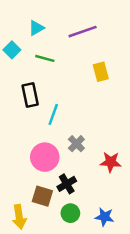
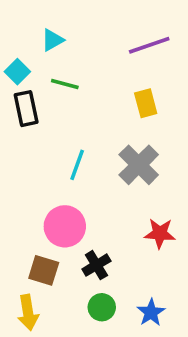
purple line: (83, 32) -> (149, 45), moved
black rectangle: (30, 95) -> (26, 109), moved
gray cross: (76, 144) -> (139, 165), moved, size x1.6
brown square: (42, 196) -> (44, 270), moved
blue star: (104, 217) -> (151, 313), turned 30

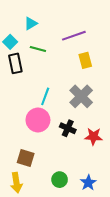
purple line: (149, 45) -> (74, 36), moved
pink circle: (65, 226) -> (38, 120), moved
black cross: (96, 265) -> (68, 128), moved, turned -35

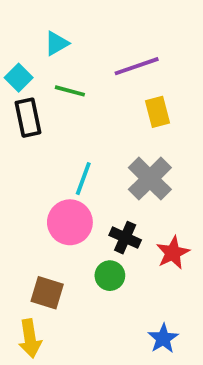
red star: (93, 136) -> (173, 253), turned -30
green circle: (60, 180) -> (110, 276), moved

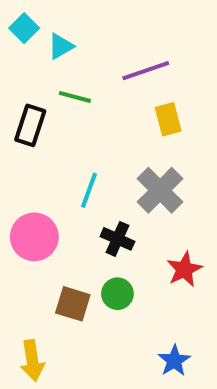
cyan square: (19, 78) -> (24, 28), moved
black rectangle: (28, 118) -> (30, 125), turned 30
pink circle: (70, 222) -> (34, 237), moved
black cross: (125, 238) -> (117, 239), moved
brown square: (47, 293) -> (73, 304), moved

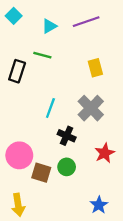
cyan triangle: (61, 46) -> (49, 26), moved
purple line: (146, 71) -> (86, 22), moved
pink circle: (34, 237) -> (19, 155), moved

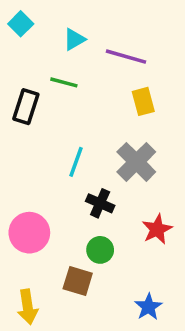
purple line: (86, 22) -> (126, 57), moved, turned 35
brown square: (41, 173) -> (78, 281), moved

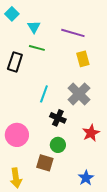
cyan triangle: (74, 39) -> (34, 27), moved, turned -32

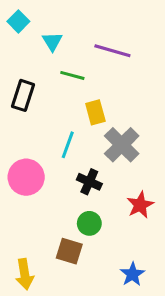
green line: (37, 48) -> (72, 75), moved
yellow rectangle: (83, 59) -> (95, 112), moved
pink circle: (17, 135) -> (26, 177), moved

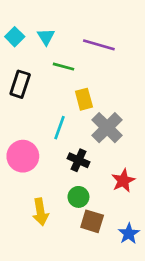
cyan square: (18, 21) -> (15, 37), moved
brown square: (69, 251) -> (92, 221), moved
yellow arrow: (25, 274) -> (40, 212), moved
blue star: (132, 274) -> (129, 234), moved

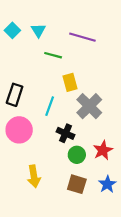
black rectangle: (20, 84) -> (15, 95), moved
green circle: (78, 197) -> (77, 155), moved
blue star: (129, 234) -> (107, 184), moved

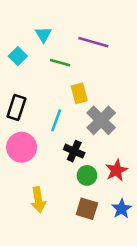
cyan square: (12, 30) -> (18, 56), moved

